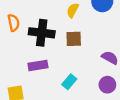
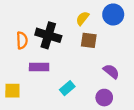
orange semicircle: (14, 23) -> (22, 40), moved
brown square: (74, 39) -> (89, 40), moved

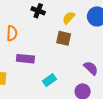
black cross: (48, 35) -> (38, 11), moved, size x0.6
brown square: (89, 40) -> (64, 38), moved

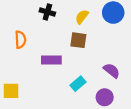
purple rectangle: (25, 59) -> (51, 60), moved
cyan rectangle: (49, 80) -> (78, 84), moved

